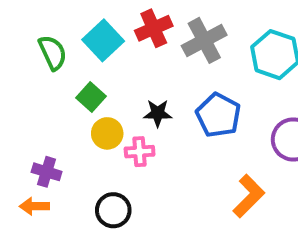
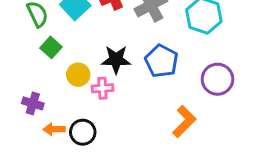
green square: (91, 97) -> (51, 47), moved
black star: (158, 113) -> (116, 60), size x1.4
orange arrow: (34, 206) -> (54, 129), moved

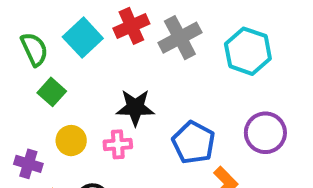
blue pentagon: (161, 61) -> (194, 142), moved
yellow circle: (78, 75) -> (71, 141), moved

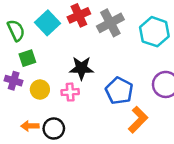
green square: (52, 92) -> (27, 58), turned 30
purple cross: (28, 164) -> (14, 81), moved

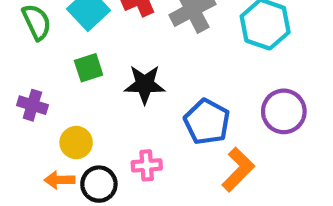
green square: (27, 58) -> (89, 68), moved
yellow circle: (40, 90) -> (76, 143), moved
pink cross: (70, 92) -> (147, 165), moved

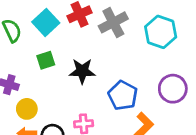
yellow circle: (76, 143) -> (27, 109), moved

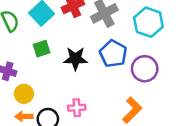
purple circle: (173, 89) -> (145, 69), moved
blue pentagon: (123, 95) -> (113, 54), moved

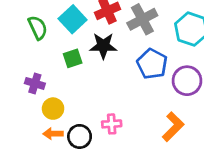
black star: (75, 59) -> (103, 46), moved

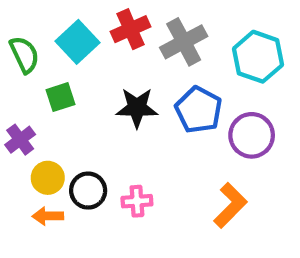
black star: (103, 46) -> (137, 108), moved
green square: (73, 58) -> (60, 97), moved
purple cross: (35, 83) -> (20, 140), turned 36
black circle: (80, 136) -> (88, 191), moved

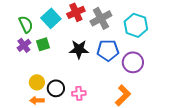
blue pentagon: (199, 110) -> (108, 50), turned -30
purple cross: (20, 140) -> (24, 45), moved

